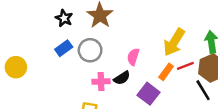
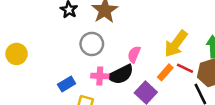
blue rectangle: (64, 48) -> (67, 84), moved
red line: (185, 66) -> (185, 68), turned 42
black semicircle: (122, 78) -> (121, 74), size x1.5

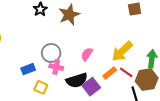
gray circle: (92, 44) -> (51, 53), moved
black semicircle: (121, 74) -> (77, 80), moved

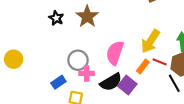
pink semicircle: (87, 54) -> (115, 53), size x1.6

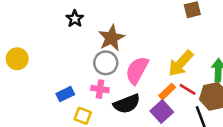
brown star: (87, 17) -> (111, 38), moved
gray circle: (78, 60) -> (106, 63), moved
purple square: (127, 85) -> (162, 112), moved

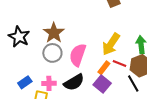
black star: (75, 19) -> (19, 37), moved, size x1.5
pink cross: (100, 89) -> (49, 83), moved

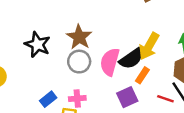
red line: (120, 64) -> (165, 99), moved
black semicircle: (74, 82) -> (131, 59), moved
purple square: (102, 84) -> (127, 97), moved, turned 30

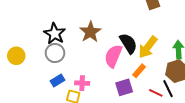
black semicircle: (131, 59) -> (128, 43), moved, turned -95
gray circle: (79, 62) -> (55, 53), moved

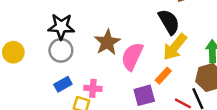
brown star: (90, 32) -> (107, 42), moved
black star: (55, 34) -> (61, 27), turned -30
black semicircle: (128, 43) -> (169, 22), moved

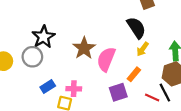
black star: (61, 27) -> (43, 37), turned -30
yellow arrow: (175, 47) -> (143, 49), size x0.6
gray circle: (61, 50) -> (32, 57), moved

